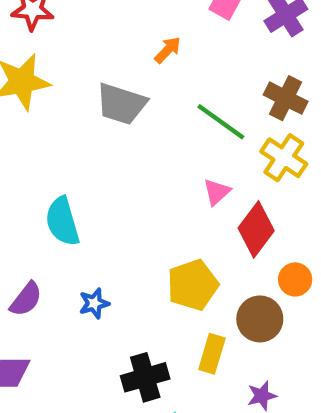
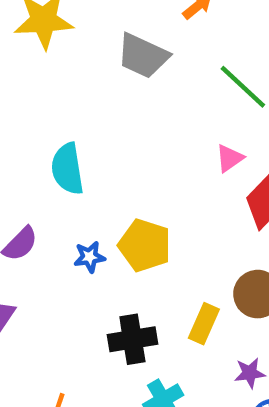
yellow pentagon: (193, 285) -> (145, 245), moved, turned 30

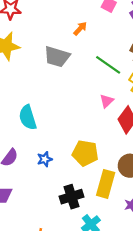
yellow pentagon: (145, 245) -> (85, 153), moved
yellow rectangle: (204, 324) -> (106, 184), size x1.4

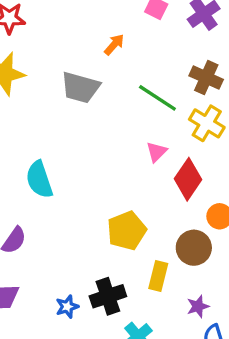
yellow pentagon: (85, 153) -> (127, 231), turned -30
blue star: (45, 159) -> (67, 307), moved
yellow rectangle: (106, 184) -> (158, 276), size x0.7

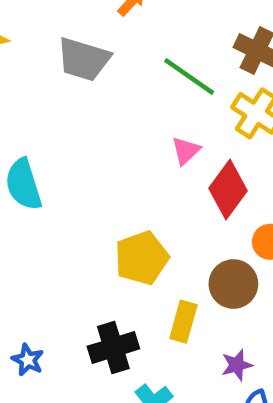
blue star: (67, 307) -> (28, 360), moved, turned -30

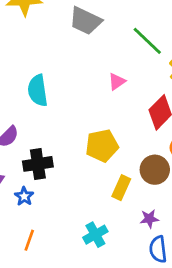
pink triangle: (186, 151) -> (117, 82), moved
black cross: (113, 348) -> (38, 164), moved

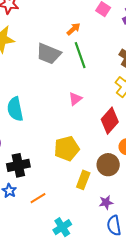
green line: (147, 41) -> (80, 55), moved, turned 30
cyan cross: (95, 235) -> (62, 227), moved
orange line: (29, 240) -> (38, 198), moved, turned 42

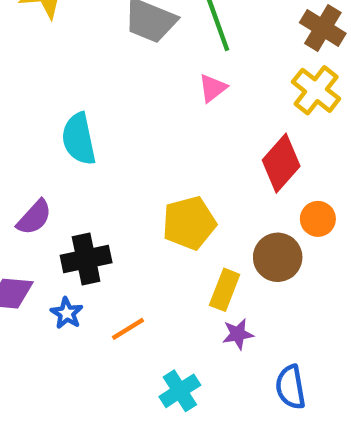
pink triangle: (75, 99) -> (213, 88), moved
purple star: (106, 202) -> (238, 334), moved

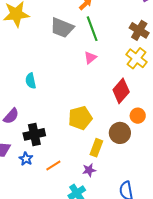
cyan semicircle: (79, 139) -> (31, 81), size x0.7
purple star: (238, 334) -> (89, 170), moved

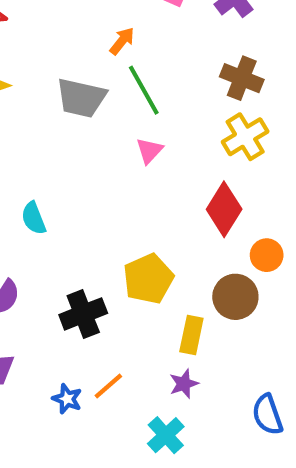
yellow cross: (136, 58) -> (245, 137), turned 30
black cross: (34, 134) -> (83, 314), moved
blue star: (26, 159) -> (67, 399), moved

